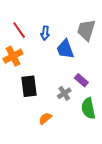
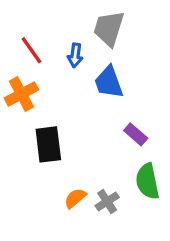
gray trapezoid: (86, 30) -> (109, 28), moved
gray cross: (64, 93) -> (107, 202), moved

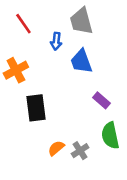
gray trapezoid: (109, 28) -> (81, 21), turned -32
red line: (32, 50) -> (23, 24), moved

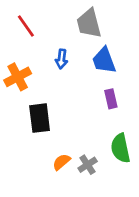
blue arrow: (56, 41) -> (61, 59), moved
blue trapezoid: (81, 61) -> (104, 60), moved
purple rectangle: (101, 100) -> (111, 99), moved, turned 36

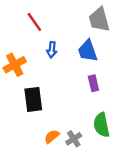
gray trapezoid: (89, 23) -> (99, 20), moved
red line: (26, 26) -> (34, 22), moved

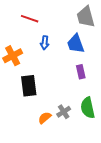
red line: (34, 22) -> (30, 19), turned -36
gray cross: (74, 139) -> (64, 112), moved

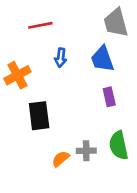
red line: (30, 19) -> (40, 25), turned -30
gray cross: (64, 112) -> (86, 151), turned 32

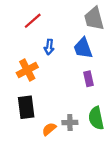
red line: (40, 25) -> (33, 21), turned -30
orange cross: (17, 75) -> (27, 70), moved
black rectangle: (39, 116) -> (26, 107), moved

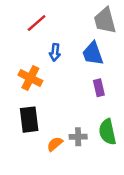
orange cross: (27, 70) -> (30, 78), turned -35

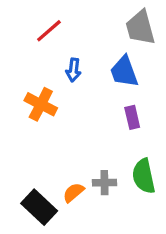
black rectangle: (29, 120) -> (39, 207), moved, turned -40

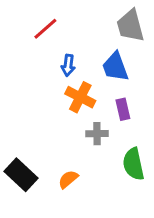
orange cross: (41, 104) -> (80, 97), moved
gray cross: (104, 183) -> (97, 134), moved
black rectangle: (39, 207) -> (21, 175), moved

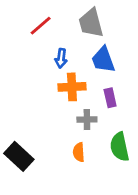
gray trapezoid: (130, 26) -> (91, 23), moved
orange cross: (80, 97) -> (72, 87), turned -30
orange semicircle: (68, 179) -> (79, 152), moved, turned -54

